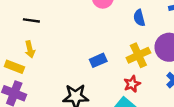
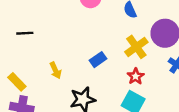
yellow arrow: (30, 49) -> (56, 70), moved
yellow rectangle: (14, 67) -> (17, 82), turned 36

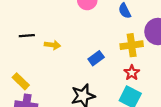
yellow cross: (136, 47) -> (132, 45), turned 30
yellow arrow: (56, 70) -> (52, 45), moved, turned -56

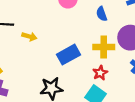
blue rectangle: (96, 58) -> (69, 55), size x1.5

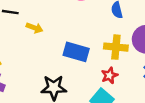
blue rectangle: (69, 55) -> (76, 52), turned 40

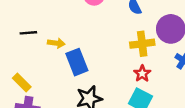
blue rectangle: (76, 52) -> (77, 62), moved, turned 65

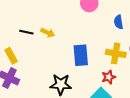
black line: (28, 33) -> (26, 32), moved
blue rectangle: (77, 62) -> (81, 55), moved

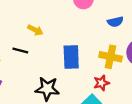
blue semicircle: (119, 22) -> (115, 22), turned -96
black line: (26, 32) -> (20, 51), moved

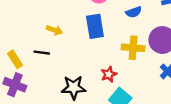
blue rectangle: (71, 57) -> (95, 26), moved
red star: (101, 83) -> (109, 74), moved

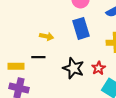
yellow rectangle: (15, 59) -> (16, 66), turned -49
black star: (74, 88) -> (73, 68), moved, turned 30

